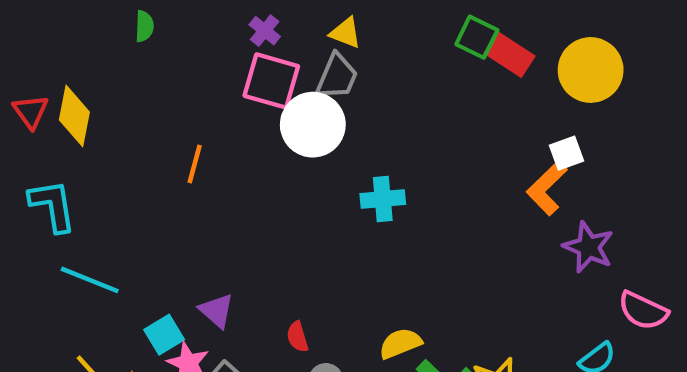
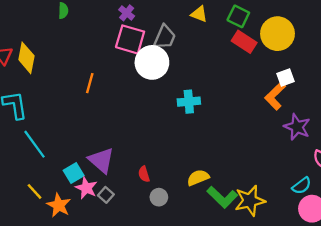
yellow triangle: (346, 33) -> (199, 14), moved
red rectangle: (510, 55) -> (244, 42), moved
yellow circle: (591, 70) -> (277, 34), moved
cyan line: (90, 280) -> (35, 144), turned 32
purple triangle: (217, 311) -> (101, 160), size x1.4

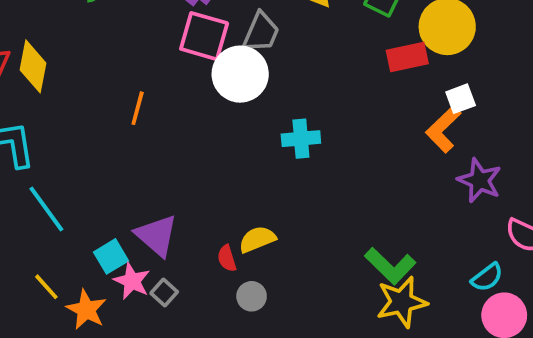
red rectangle: (244, 42) -> (407, 57), moved, turned -45
yellow semicircle: (198, 178) -> (257, 239), moved
green L-shape: (222, 197) -> (390, 266), moved

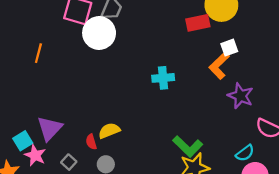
cyan cross: (301, 139) -> (163, 78), moved
purple triangle: (157, 236) -> (50, 128), turned 32
gray square: (164, 292) -> (69, 162), moved

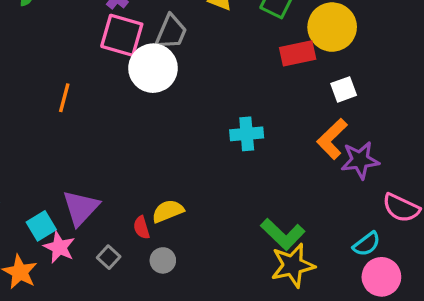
orange L-shape: (219, 66) -> (332, 139), moved
purple star: (240, 96) -> (360, 160), turned -30

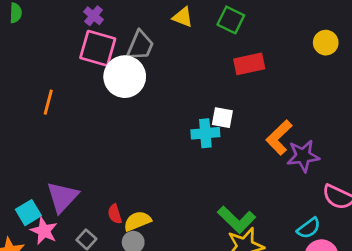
yellow circle: (332, 27) -> (326, 43), moved, size x0.6
white square: (344, 89) -> (222, 118), moved, turned 30
yellow semicircle: (168, 211) -> (137, 221), moved

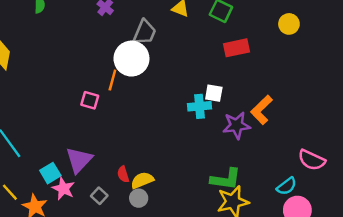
yellow circle: (326, 43) -> (289, 24), moved
pink square: (98, 48) -> (90, 100), moved, size x0.6
orange line: (48, 102) -> (112, 80), moved
purple star: (303, 156) -> (236, 125), moved
green L-shape: (237, 220) -> (226, 179), turned -36

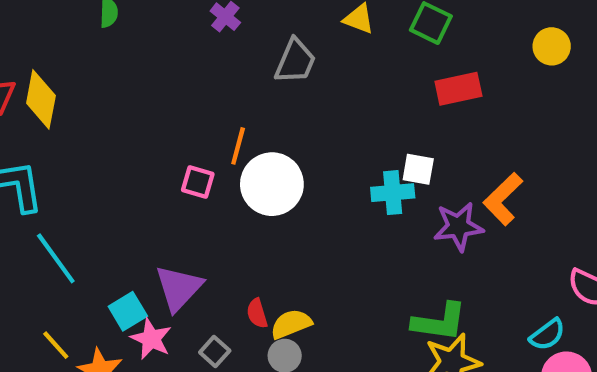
white circle: (131, 59) -> (272, 184), moved

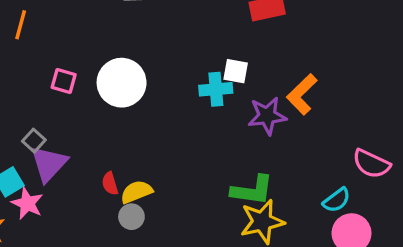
orange line: (238, 146) -> (21, 25), moved
gray square: (215, 352) -> (34, 141), moved

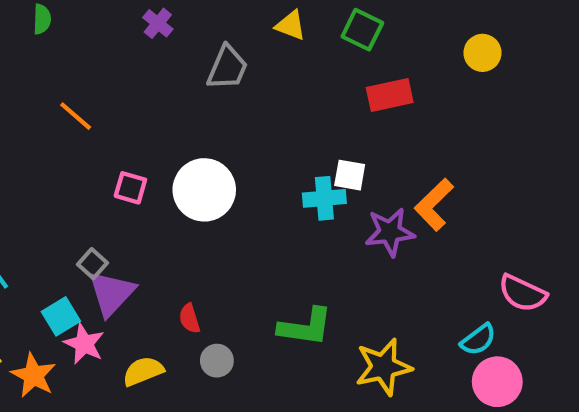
orange line: (21, 25) -> (76, 116), turned -64
green L-shape: (252, 190) -> (305, 327), moved
yellow semicircle: (136, 192) -> (143, 371), moved

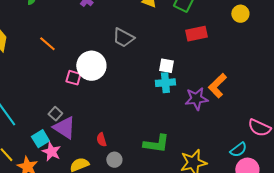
gray trapezoid: (227, 68) -> (123, 38), moved, turned 95
white square: (350, 175) -> (166, 66), moved
white circle: (204, 190) -> (91, 66), moved
purple triangle: (111, 293) -> (64, 128), turned -40

